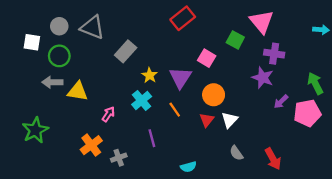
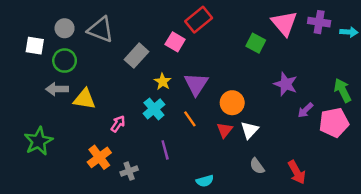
purple cross: (274, 54) -> (319, 22), moved
pink square: (207, 58) -> (175, 42), moved

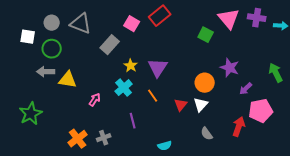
pink square: (175, 42) -> (132, 24), moved
orange circle: (232, 103) -> (205, 83), moved
pink pentagon: (334, 123) -> (261, 111), moved
orange cross: (99, 157) -> (78, 139), moved
red arrow: (297, 172) -> (239, 127), moved, turned -132

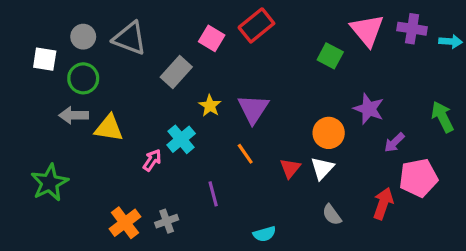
cyan cross: (124, 88) -> (181, 139), moved

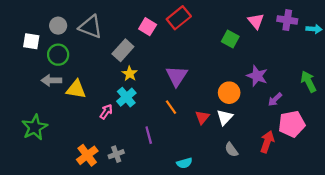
pink triangle: (367, 30) -> (256, 21), size x0.7
yellow star: (210, 106) -> (130, 74), moved

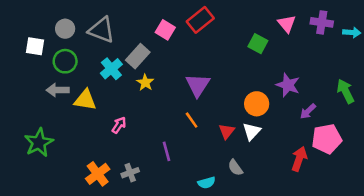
cyan cross: (126, 97) -> (111, 69), moved
gray semicircle: (231, 150) -> (235, 168), moved

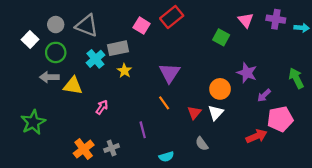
white square: (35, 46) -> (30, 40), turned 35
gray rectangle: (138, 56) -> (118, 48), turned 36
red arrow: (299, 159) -> (257, 136), turned 48
cyan semicircle: (207, 183) -> (166, 157), moved

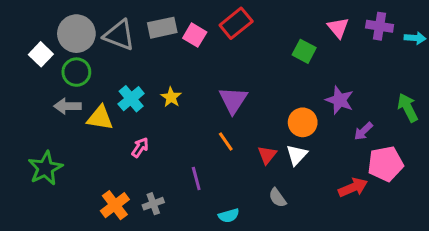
gray circle: (56, 25) -> (76, 34), size x1.6
gray rectangle: (118, 48) -> (162, 28), moved
cyan cross: (95, 59) -> (131, 99), moved

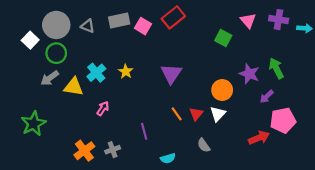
gray triangle: (119, 35) -> (88, 26), size x0.6
gray arrow: (68, 106) -> (50, 78), turned -36
green arrow: (408, 108) -> (276, 68), moved
orange line: (226, 142) -> (177, 114), moved

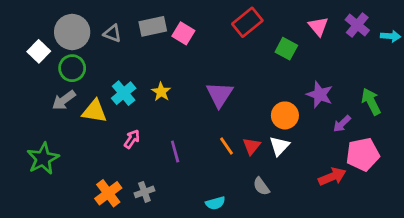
red rectangle: (173, 17) -> (247, 22), moved
purple cross: (279, 20) -> (357, 25), turned 30
green arrow: (276, 68) -> (371, 102), moved
purple line: (144, 131) -> (175, 152), moved

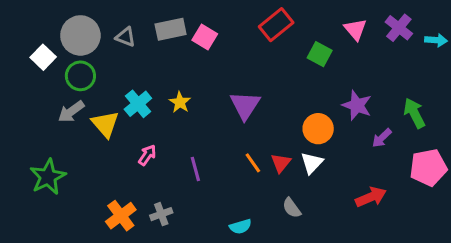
yellow triangle: (94, 111) -> (105, 124), turned 40
pink pentagon: (363, 154) -> (428, 167), moved

